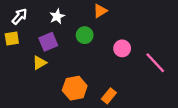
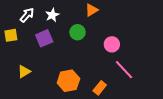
white arrow: (20, 16) -> (27, 15), moved
yellow triangle: (39, 63) -> (24, 72), moved
pink line: (155, 63) -> (124, 70), moved

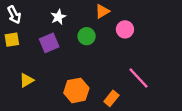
white arrow: (27, 15) -> (14, 15), moved, turned 112
pink circle: (112, 44) -> (125, 29), moved

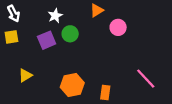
green circle: (87, 36) -> (70, 34), moved
pink line: (139, 78) -> (146, 79), moved
orange rectangle: (111, 98) -> (105, 92), turned -32

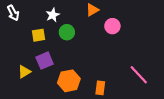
yellow square: (11, 37) -> (38, 35), moved
purple square: (47, 40) -> (45, 61), moved

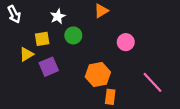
pink circle: (112, 26) -> (126, 42), moved
yellow triangle: (24, 72) -> (26, 54), moved
orange hexagon: (69, 81) -> (98, 74), moved

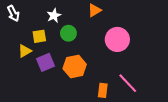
pink circle: (126, 42) -> (117, 39), size x1.5
orange hexagon: (98, 74) -> (75, 67), moved
pink line: (153, 82) -> (128, 83), moved

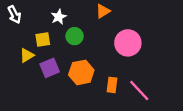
orange rectangle: (103, 90) -> (112, 85), moved

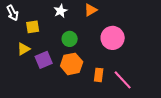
white star: (59, 17) -> (61, 11), moved
green circle: (75, 36) -> (70, 39), moved
yellow square: (43, 40) -> (33, 27), moved

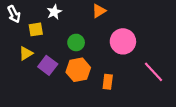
white star: (61, 11) -> (54, 12), moved
purple square: (44, 60) -> (48, 65), turned -30
pink line: (123, 80) -> (153, 72), moved

